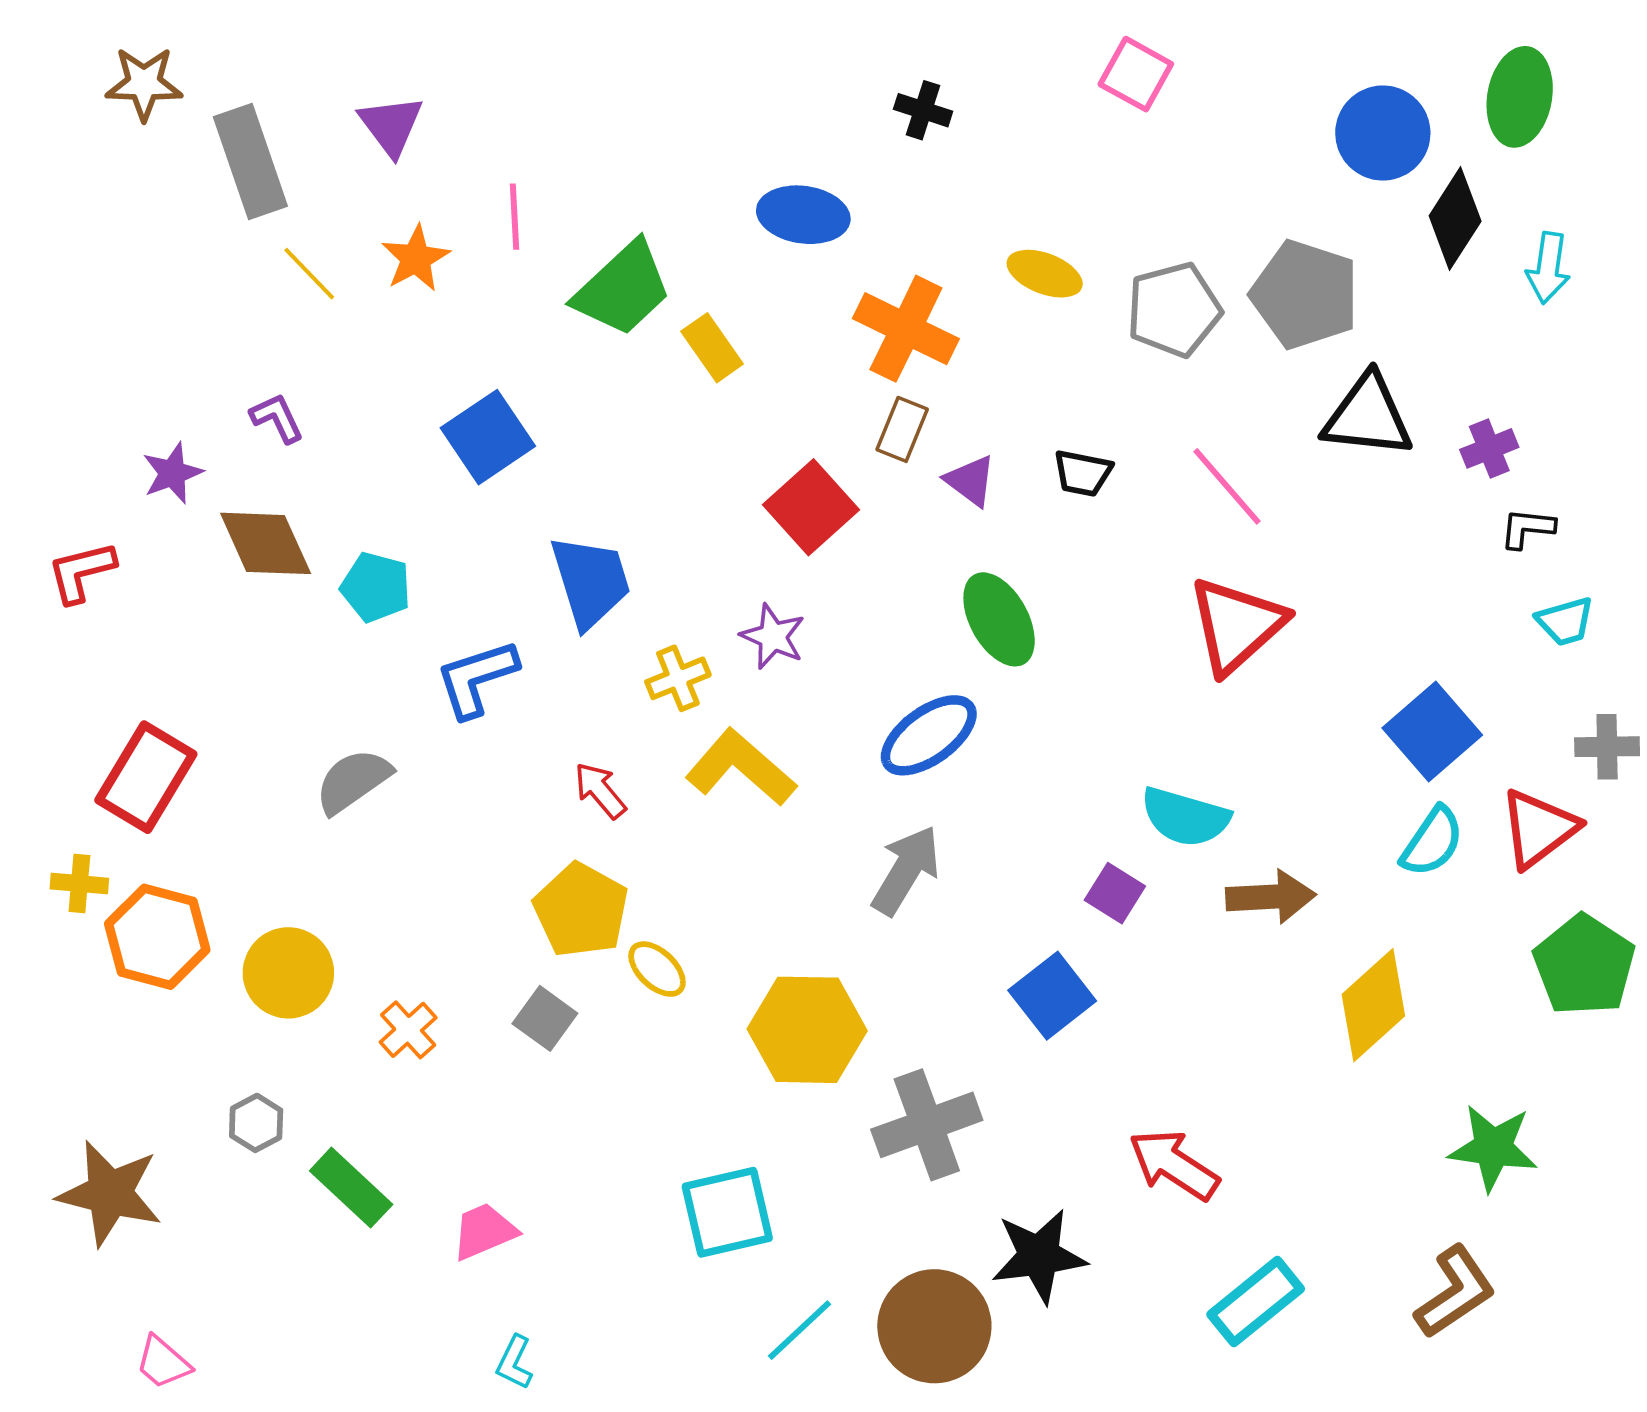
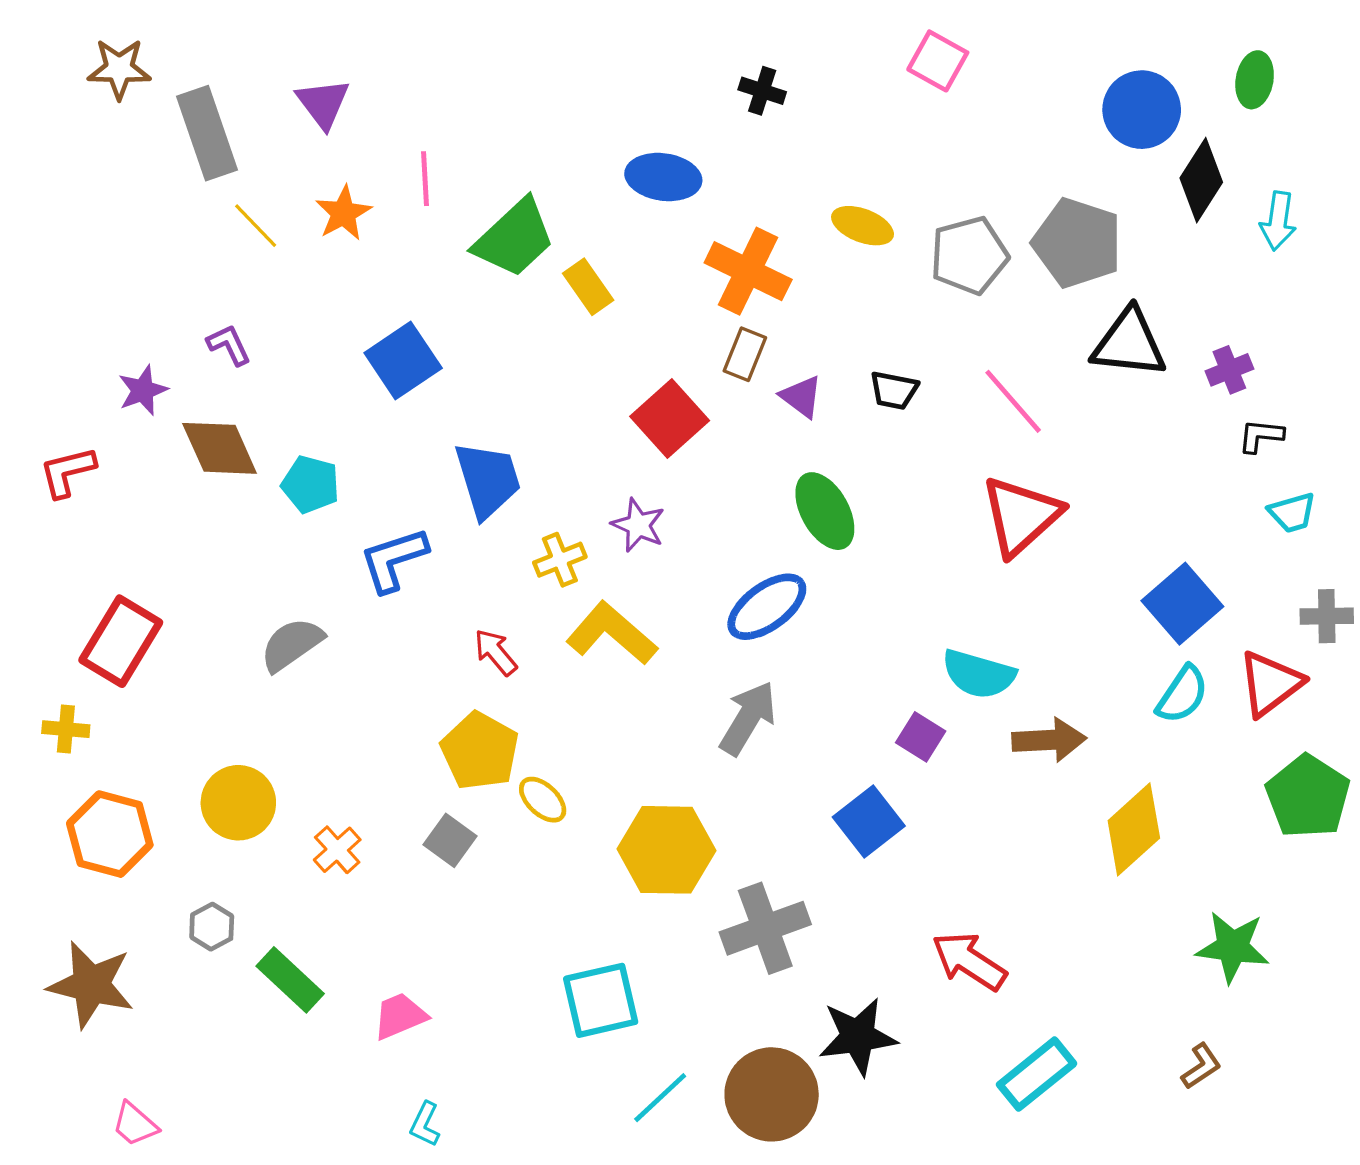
green ellipse: (1520, 97) -> (1255, 80), size x0.7
orange hexagon: (157, 937) -> (110, 834), moved
brown L-shape: (1455, 1292) -> (1201, 1066), size x0.6

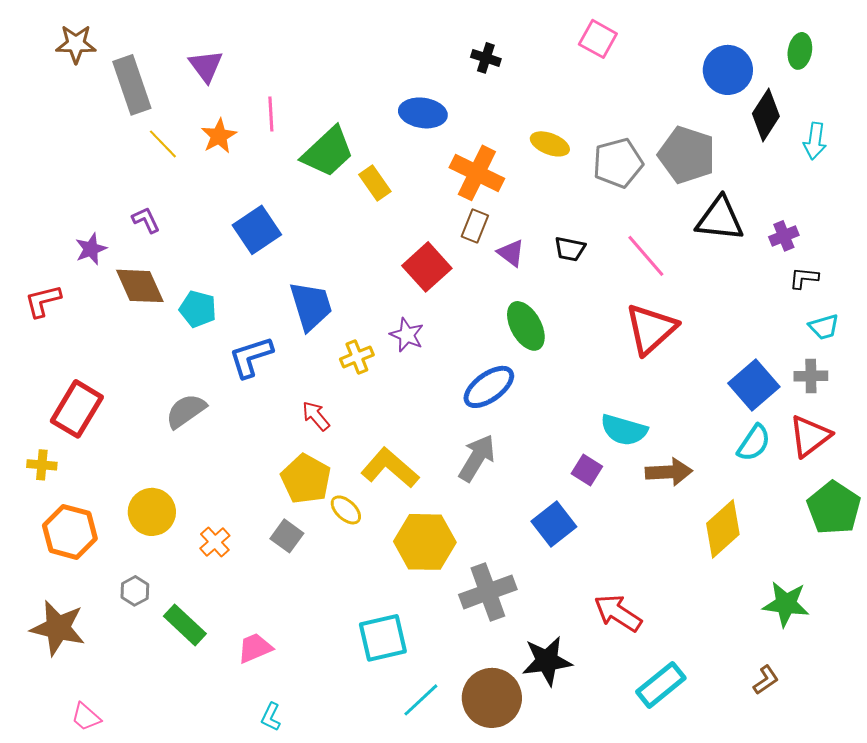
gray cross: (1327, 616) -> (811, 376), moved
yellow L-shape: (612, 633) -> (390, 468), moved

